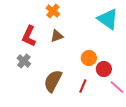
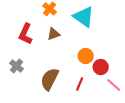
cyan triangle: (108, 19) -> (84, 17), moved
gray cross: (24, 61) -> (16, 66), moved

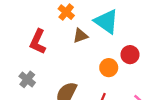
brown triangle: (54, 34) -> (80, 36), moved
red circle: (101, 67) -> (130, 55), moved

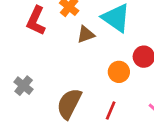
red L-shape: (38, 42) -> (36, 21), moved

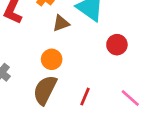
orange circle: (119, 72) -> (52, 59), moved

